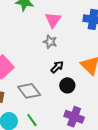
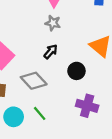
black arrow: (57, 67) -> (51, 52), moved

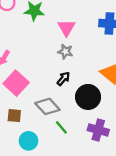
black circle: (76, 71) -> (88, 97), size x1.5
green line: (40, 113) -> (61, 127), moved

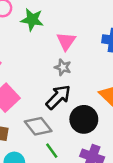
black arrow: (63, 79) -> (58, 97), size x1.6

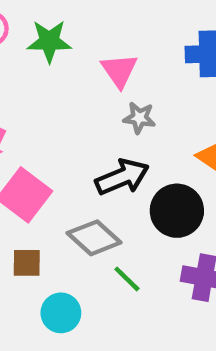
gray star: (63, 67) -> (139, 118), moved
black arrow: (58, 97) -> (122, 177), turned 32

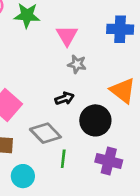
black arrow: (122, 177) -> (65, 98), size x0.6
green line: (127, 279) -> (63, 159), turned 48

